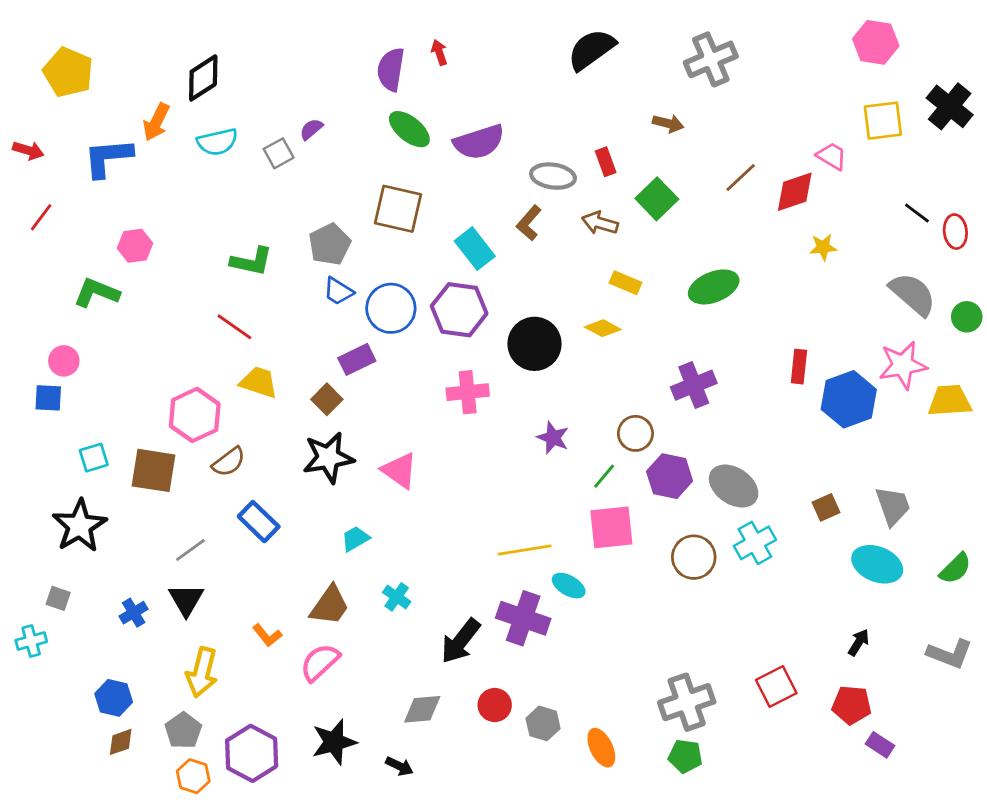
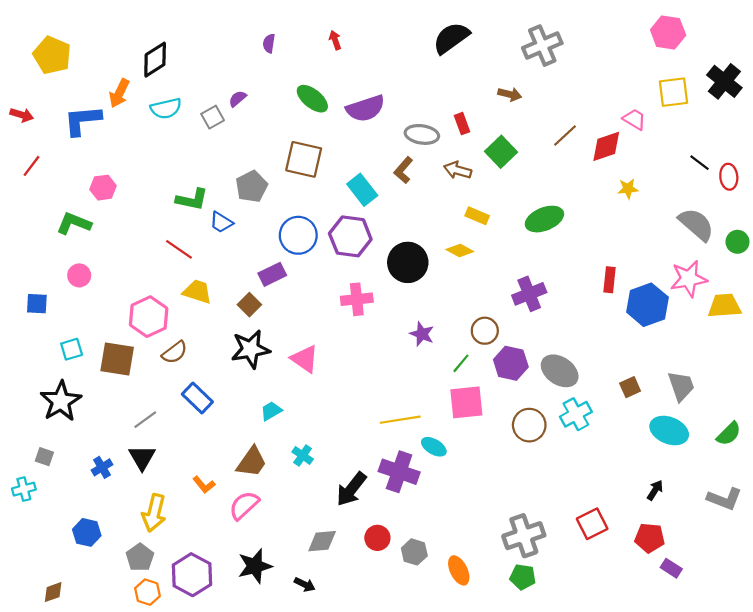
purple semicircle: (391, 69) -> (269, 43), moved, size x0.6
blue trapezoid: (338, 291) -> (221, 222), moved
pink circle: (64, 361) -> (79, 275), moved
brown diamond: (121, 742) -> (53, 592), moved

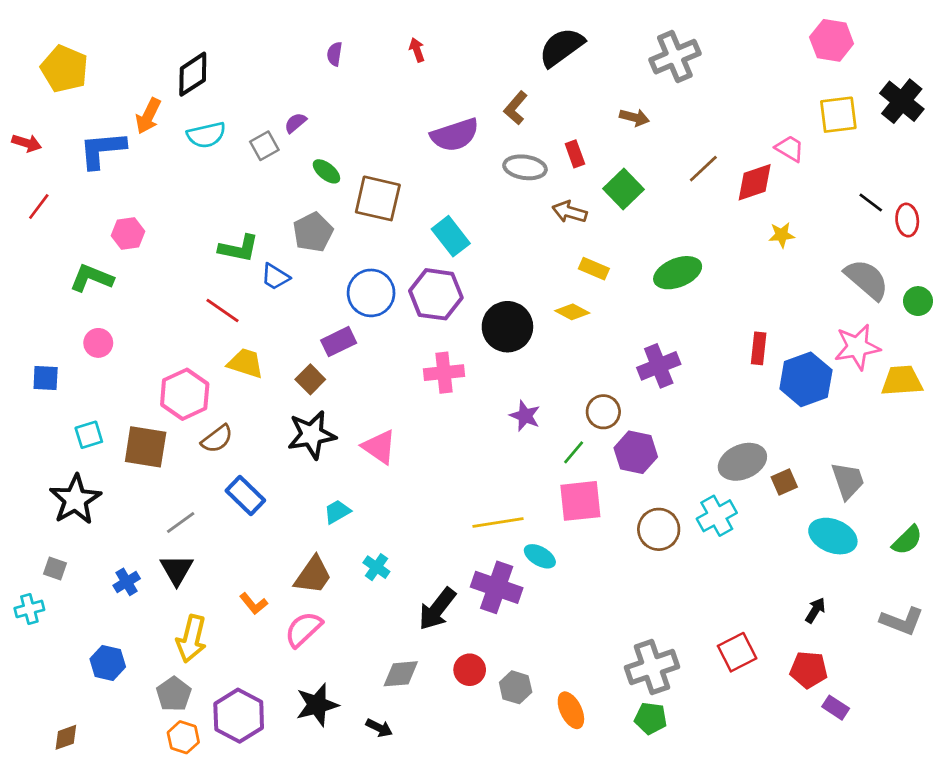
green ellipse: (312, 99) -> (326, 171), moved, size x0.7
brown L-shape: (403, 170) -> (516, 108), moved
gray ellipse: (560, 371) -> (742, 462), moved, turned -57

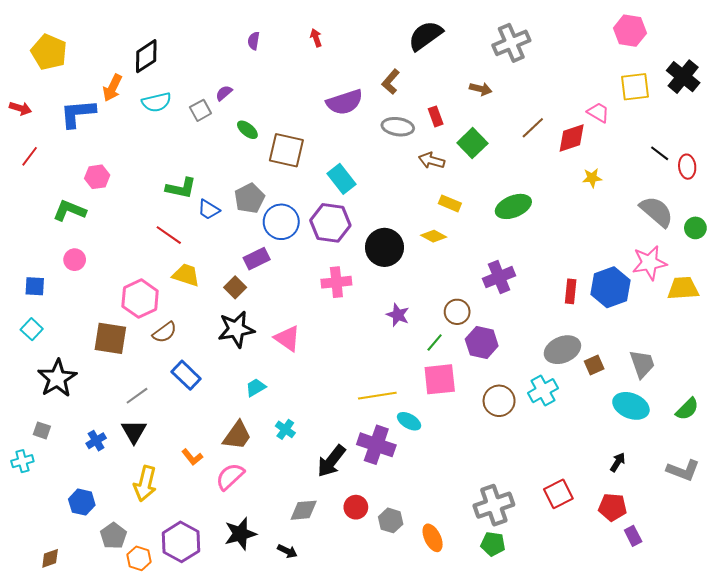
gray pentagon: (313, 232) -> (249, 198), moved
red rectangle: (759, 348) -> (571, 291), moved
cyan square: (89, 435) -> (32, 329), moved, turned -30
gray pentagon: (174, 694) -> (113, 536), moved
purple rectangle: (836, 708) -> (633, 536), turned 30

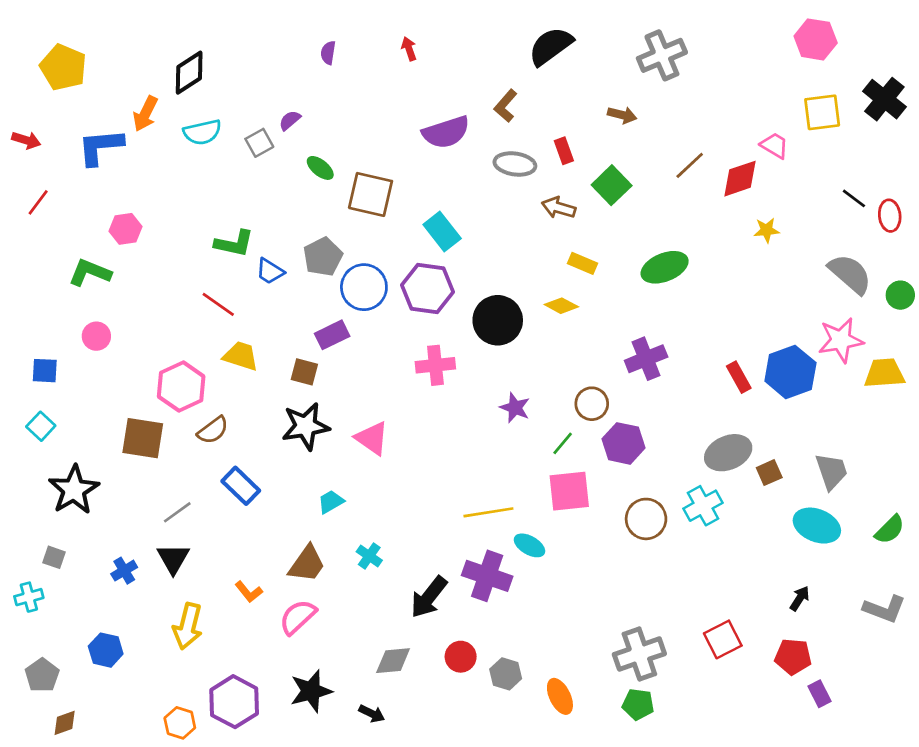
brown square: (235, 287) -> (304, 372), turned -30
red rectangle: (571, 291) -> (739, 377), turned -35
gray pentagon: (113, 536) -> (42, 675), moved

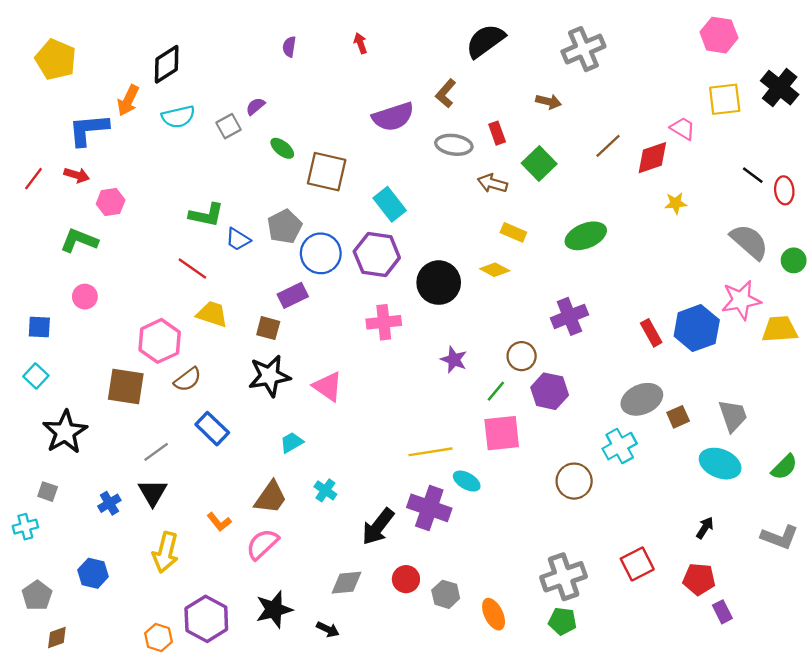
red arrow: (26, 140) -> (77, 175), moved
brown circle: (646, 519) -> (574, 481), moved

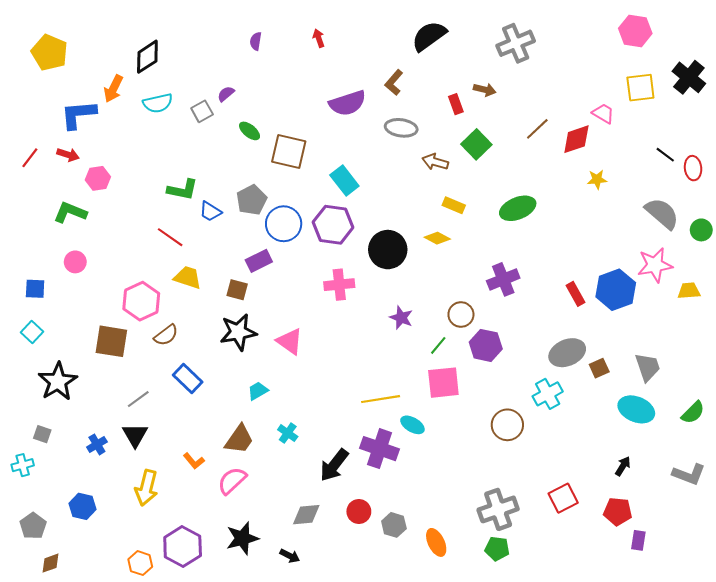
red rectangle: (497, 133) -> (456, 104), moved
yellow trapezoid: (780, 329) -> (689, 291), size x0.7
purple rectangle: (722, 612) -> (638, 540), turned 36

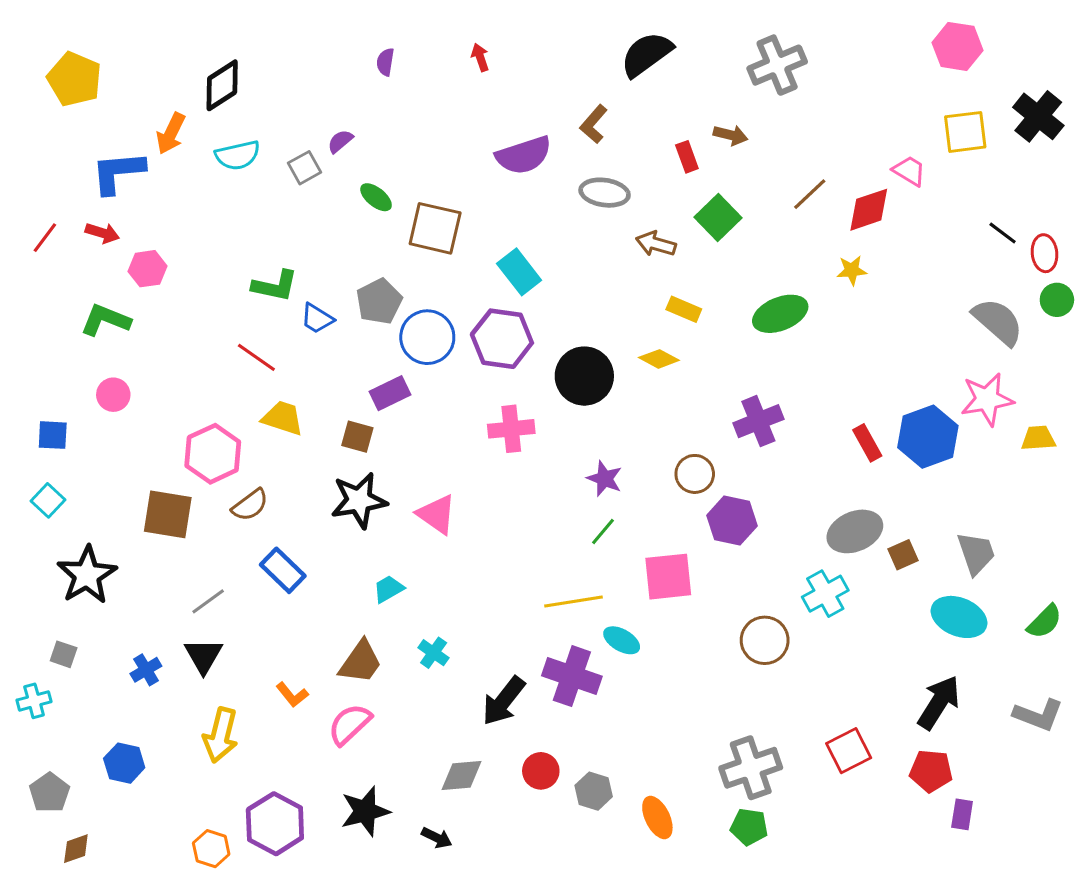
yellow star: (597, 179) -> (852, 270), moved
green circle: (701, 230) -> (1057, 300), moved
green line: (438, 345) -> (603, 531), moved
black arrow: (623, 466) -> (939, 702), size x1.8

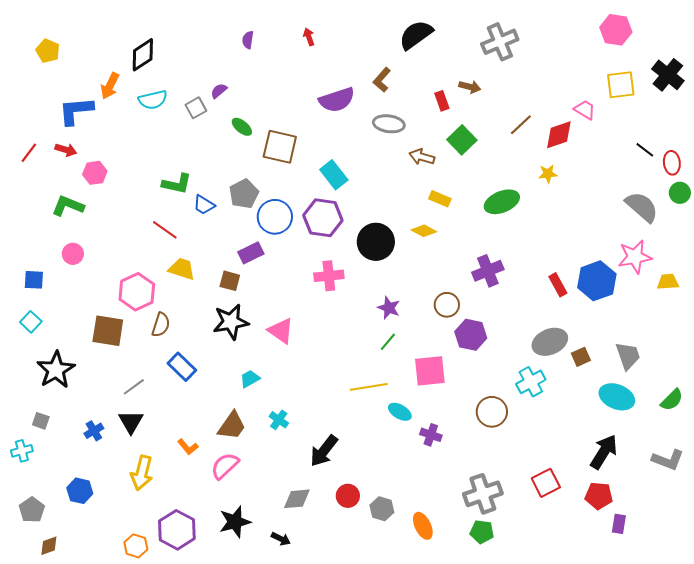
yellow pentagon: (74, 79) -> (48, 51), size x0.7
brown semicircle: (250, 505) -> (161, 325), turned -35
purple cross: (572, 676) -> (431, 435), moved, size x0.6

